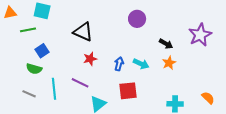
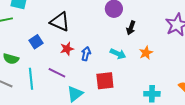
black arrow: (166, 44) -> (131, 28), moved, turned 80
blue square: (42, 51) -> (36, 42), moved
blue arrow: (119, 64) -> (86, 54), moved

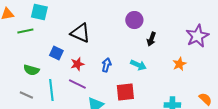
blue square: (36, 42) -> (56, 53), turned -32
red star: (67, 49) -> (77, 64), moved
orange star: (146, 53) -> (179, 64), moved

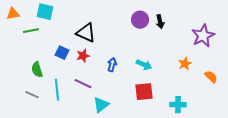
black arrow: (151, 39) -> (160, 22), moved, turned -32
red star: (77, 64) -> (83, 56), moved
green semicircle: (31, 70) -> (37, 70), turned 56
red square: (125, 92) -> (144, 92), moved
orange semicircle: (205, 99) -> (211, 77), moved

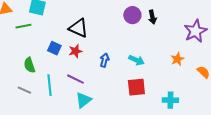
cyan triangle: (101, 105) -> (83, 100), moved

